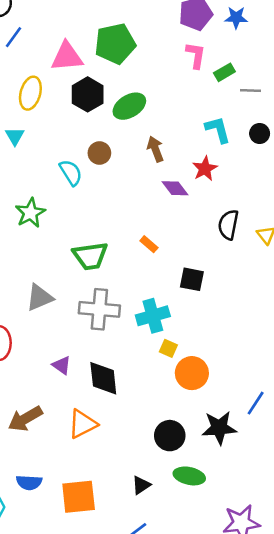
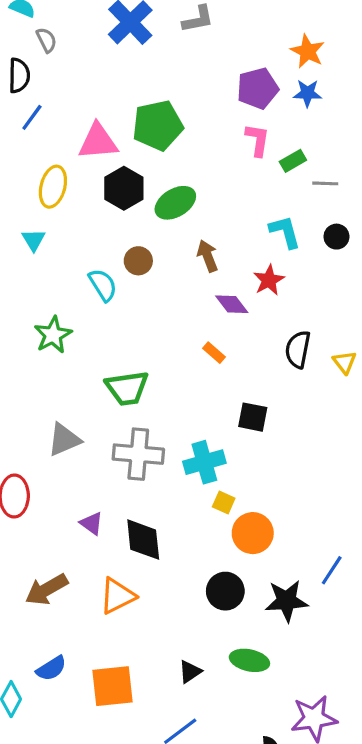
orange rectangle: (149, 244) -> (214, 353), moved
black circle: (170, 436) -> (225, 591), moved
blue semicircle: (29, 482) -> (51, 668), turned -35

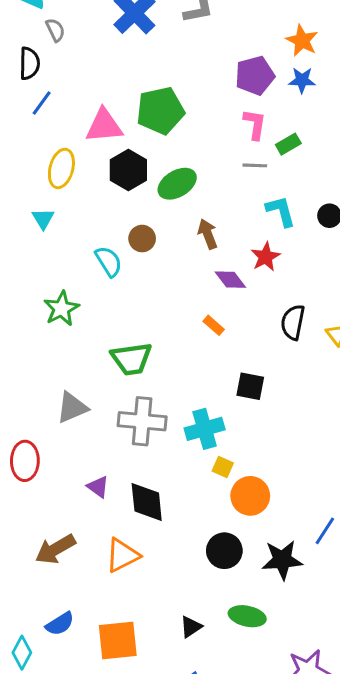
gray line: (325, 183) -> (255, 165), moved

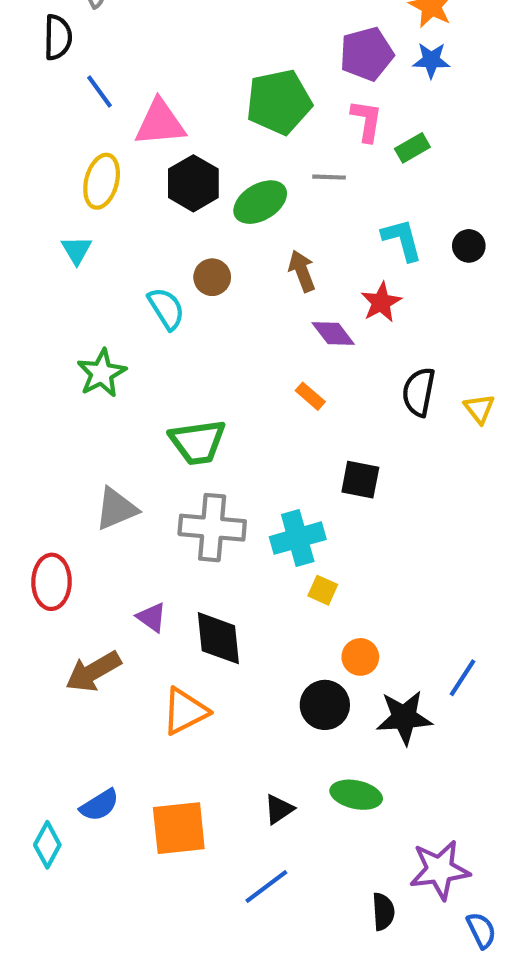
blue line: (42, 103) -> (99, 91), moved, turned -72
green pentagon: (160, 111) -> (279, 102), moved
gray line: (255, 165) -> (329, 177), moved
orange circle: (250, 496) -> (360, 657), moved, size x0.7
brown arrow: (55, 549) -> (93, 672), moved

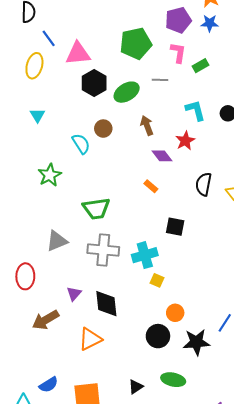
yellow ellipse: (102, 181) -> (34, 66), moved
purple triangle: (152, 617) -> (74, 294), turned 35

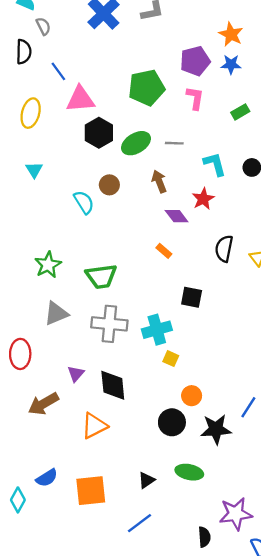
blue line: (49, 38) -> (58, 71), moved
green rectangle: (200, 66) -> (240, 112), moved
gray line: (160, 80) -> (174, 143), moved
green star: (50, 175) -> (48, 265), moved

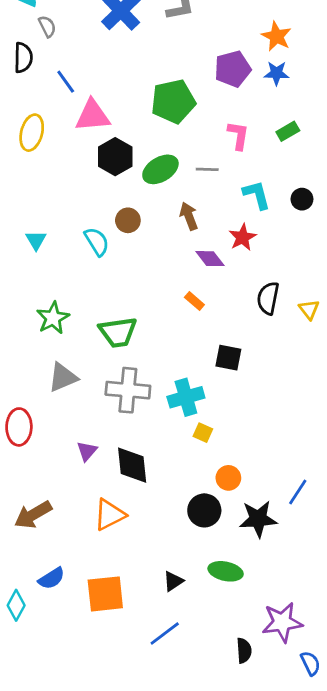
pink L-shape: (195, 98) -> (238, 135), moved
cyan triangle: (34, 170) -> (36, 240), moved
brown arrow: (43, 404) -> (33, 515), moved

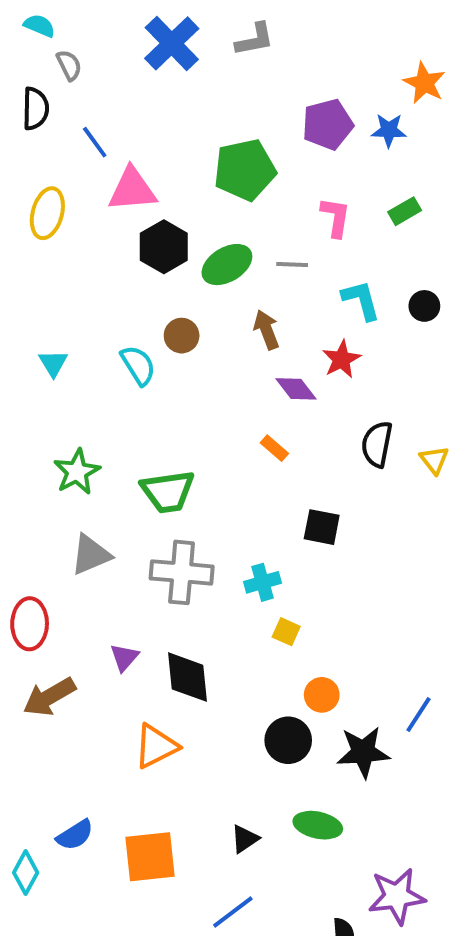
orange star: (277, 36) -> (424, 83), moved
cyan cross: (186, 397) -> (262, 582), size x0.7
brown arrow: (33, 515) -> (49, 697), moved

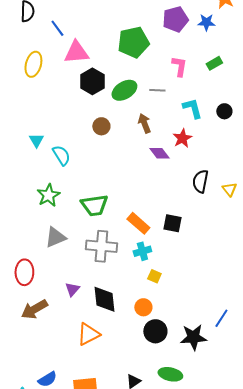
cyan semicircle: (138, 365) -> (61, 155), moved
orange rectangle: (274, 448) -> (138, 223), moved, size x1.6
orange circle: (322, 695) -> (143, 307), moved

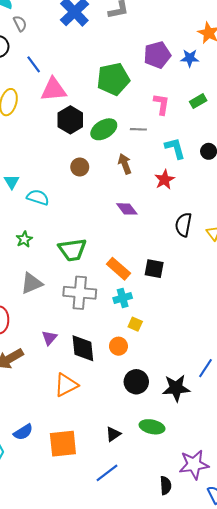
purple diamond: (159, 153) -> (127, 209), moved
cyan semicircle: (61, 155) -> (38, 197), turned -40
green star: (48, 195) -> (24, 239), size x0.7
orange circle: (143, 307) -> (118, 346), moved

